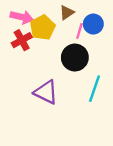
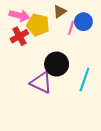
yellow pentagon: (43, 27) -> (38, 25), turned -30
black circle: (75, 58) -> (57, 64), moved

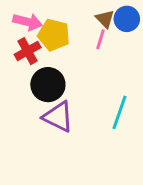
brown triangle: (60, 11) -> (105, 19), moved, turned -40
blue circle: (83, 22) -> (127, 19), moved
black circle: (57, 64) -> (48, 85), moved

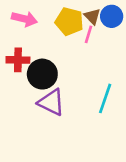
yellow pentagon: (54, 35) -> (69, 21), moved
red cross: (28, 51) -> (18, 60), moved, turned 30

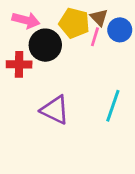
blue circle: (112, 16) -> (120, 30), moved
black circle: (42, 74) -> (45, 45), moved

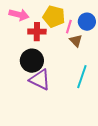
brown triangle: (99, 17) -> (76, 41), moved
black circle: (45, 45) -> (32, 61), moved
red cross: (19, 64) -> (37, 32), moved

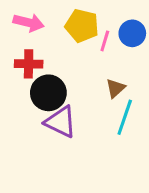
red cross: (37, 32) -> (29, 64), moved
brown triangle: (76, 41) -> (116, 88), moved, turned 32

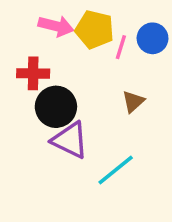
pink arrow: (29, 23) -> (56, 26), moved
cyan line: (125, 117) -> (116, 170), moved, turned 32

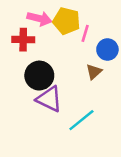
blue circle: (153, 38) -> (107, 49), moved
red cross: (33, 73) -> (23, 40), moved

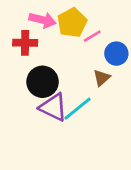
yellow pentagon: (67, 21) -> (72, 23), turned 30
pink line: (85, 33) -> (92, 36), turned 42
cyan line: (81, 120) -> (77, 109), moved

